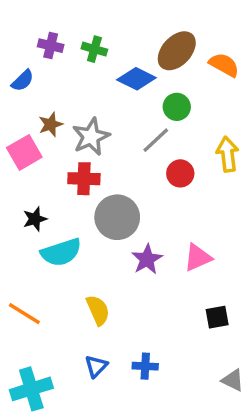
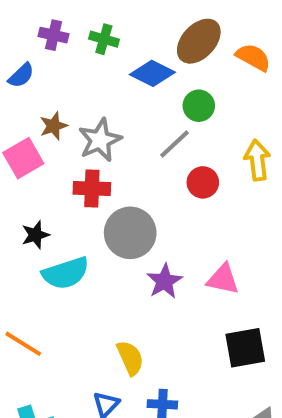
pink triangle: (198, 258) -> (223, 279), turned 36
yellow semicircle: (98, 310) -> (130, 358), moved
black square: (217, 317) -> (245, 348), size x1.5

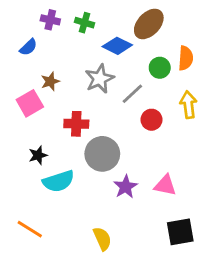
orange semicircle: (253, 57) -> (186, 58), moved, turned 65
green circle: (199, 106) -> (160, 68), moved
gray star: (100, 140) -> (100, 79), moved

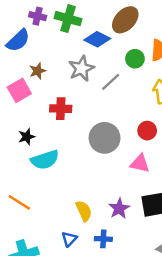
green cross: (84, 23) -> (68, 19), size x1.5
blue semicircle: (28, 47) -> (18, 40), size x1.5
red circle: (151, 120) -> (147, 131), moved
gray circle: (102, 154) -> (105, 138), moved
purple star: (126, 187) -> (119, 208), moved

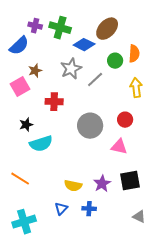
yellow semicircle: (84, 211) -> (73, 186), turned 126

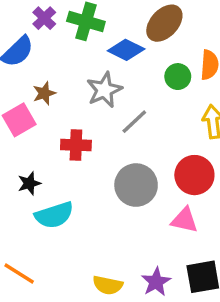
purple cross: (35, 26) -> (44, 18), turned 32
gray line: (95, 80) -> (134, 122), moved
red circle: (125, 120) -> (194, 175), size x1.5

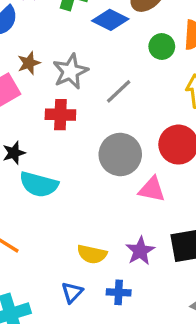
gray star: (104, 90) -> (70, 71), moved
cyan semicircle: (54, 215) -> (39, 184), turned 33
pink triangle: (184, 220) -> (152, 189), moved

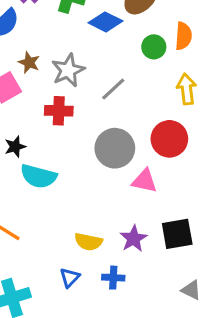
brown star: (29, 63) -> (29, 62), turned -30

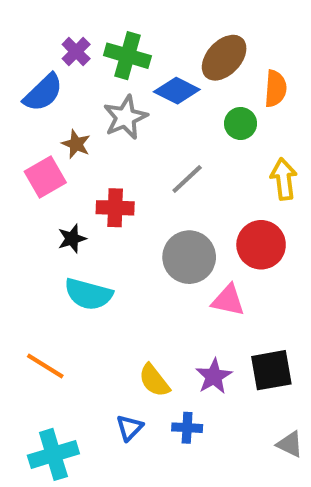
orange semicircle: (183, 36) -> (275, 89), moved
gray star: (68, 70) -> (125, 117), moved
black star: (15, 147) -> (72, 239), moved
yellow semicircle: (88, 242) -> (154, 380), turned 40

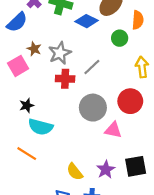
gray star: (125, 117) -> (60, 53), moved
red cross: (115, 208) -> (65, 79), moved
black star: (72, 239) -> (27, 105), moved
orange line: (45, 366) -> (27, 154), moved

